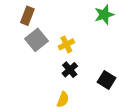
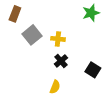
brown rectangle: (27, 16) -> (15, 14), moved
yellow cross: (66, 44) -> (58, 39), turned 32

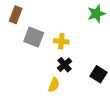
gray square: (32, 35) -> (34, 37), turned -30
yellow semicircle: (55, 87) -> (54, 85), moved

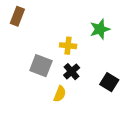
green star: (96, 14) -> (100, 29), moved
gray square: (34, 37) -> (41, 66), moved

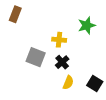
black square: (109, 82) -> (95, 84), moved
yellow semicircle: (60, 94) -> (68, 83), moved

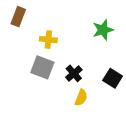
yellow cross: (59, 40) -> (48, 40), moved
black square: (95, 84) -> (113, 78), moved

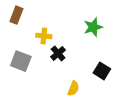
gray square: (42, 67) -> (21, 61), moved
black cross: (74, 73) -> (58, 53), moved

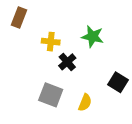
green star: (93, 27) -> (93, 37), moved, turned 30
gray square: (21, 61) -> (51, 95), moved

